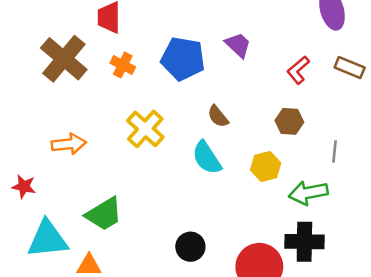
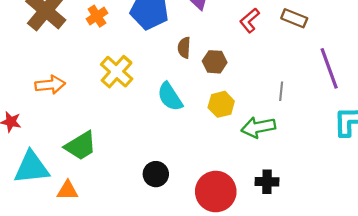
orange cross: (123, 65) -> (97, 16), turned 30
brown semicircle: (218, 116) -> (184, 48), moved, turned 42
brown hexagon: (289, 121) -> (215, 62), moved
black cross: (304, 242) -> (267, 182), moved, size x0.7

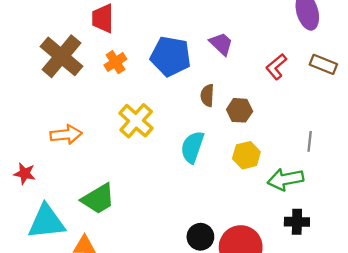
cyan semicircle: (170, 97) -> (192, 147), turned 52
black circle: (156, 174) -> (200, 237), moved
black cross: (267, 182) -> (297, 222), moved

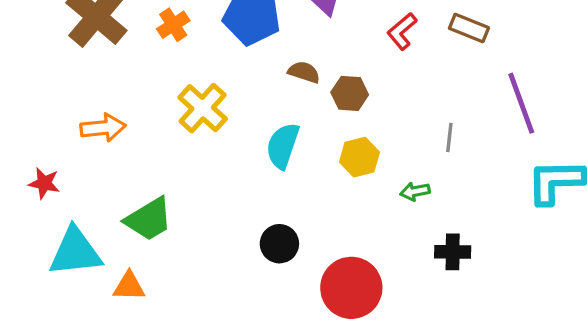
brown semicircle: (207, 95) -> (304, 72), turned 105
green arrow: (285, 179) -> (415, 191), size x0.6
black cross: (297, 222) -> (453, 252), moved
black circle: (200, 237) -> (279, 244), moved

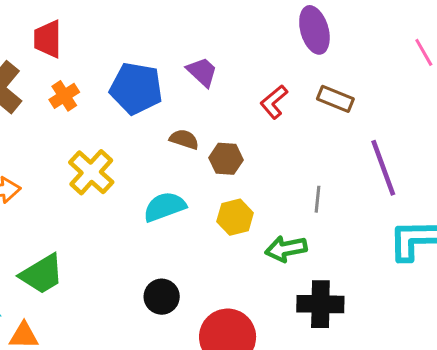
cyan semicircle: (283, 146) -> (165, 207), turned 51
green arrow: (415, 191) -> (286, 249), size x1.5
black cross: (453, 252) -> (320, 304), size x1.4

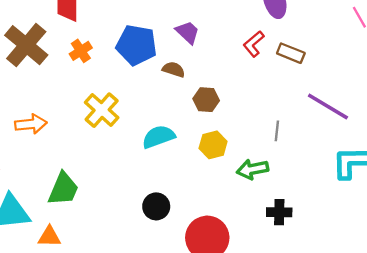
red L-shape: (274, 102) -> (254, 44), moved
brown semicircle: (184, 139) -> (174, 69), moved
purple line: (383, 168) -> (328, 107), turned -39
green trapezoid: (42, 274) -> (63, 189), turned -36
black cross: (320, 304) -> (279, 212), size x0.7

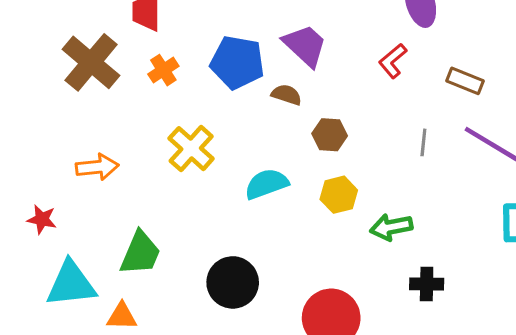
purple trapezoid: (188, 32) -> (305, 45), size x1.4
brown rectangle: (291, 53) -> (465, 81), moved
gray line: (277, 131) -> (423, 142), moved
black circle: (156, 206) -> (233, 282), moved, size x1.4

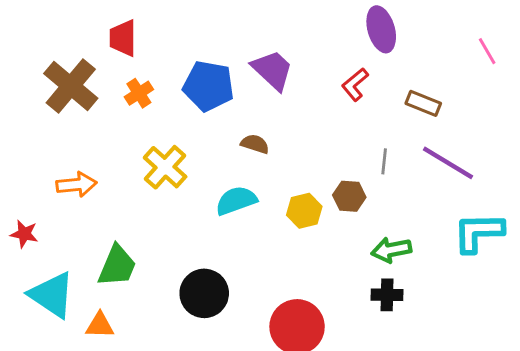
brown semicircle: (287, 95) -> (255, 144), moved
brown hexagon: (330, 135) -> (349, 196), moved
green arrow: (391, 227) -> (391, 250), moved
cyan triangle: (71, 284) -> (52, 295), turned 40

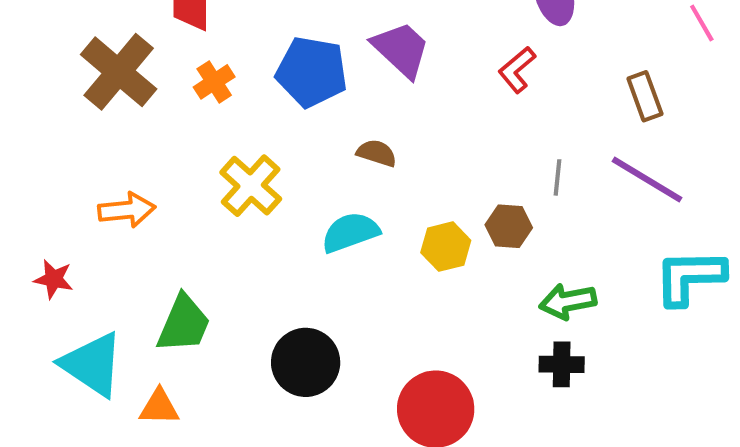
brown rectangle: (423, 103) -> (645, 96), moved, turned 48

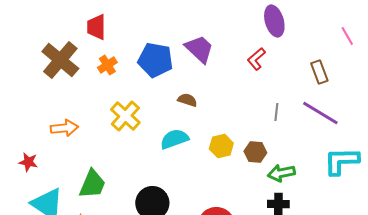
brown hexagon: (509, 226) -> (255, 152), moved

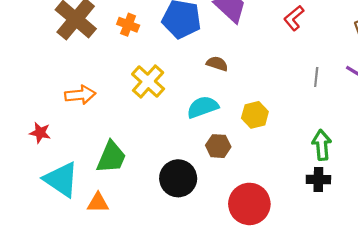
orange cross: (107, 65) -> (128, 25), turned -36
brown hexagon: (255, 152) -> (218, 146), moved
green arrow: (281, 173) -> (322, 145), turned 96

